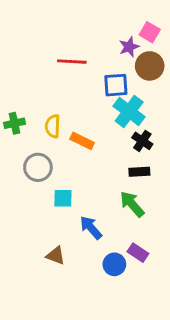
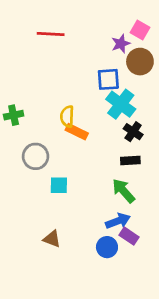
red line: (72, 62) -> (51, 34), moved
yellow semicircle: (53, 126) -> (67, 117), moved
blue arrow: (91, 228) -> (118, 221), moved, turned 110

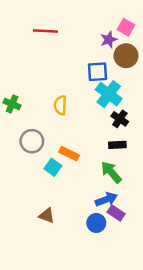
green cross: (14, 115) -> (12, 104), turned 35
orange rectangle: (77, 132) -> (69, 154), moved
cyan square: (59, 185) -> (53, 167), turned 35

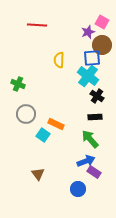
blue square: (98, 72) -> (92, 58), moved
green cross: (12, 104) -> (18, 84), moved
yellow semicircle: (60, 105) -> (59, 60), moved
brown triangle: (47, 216) -> (38, 174), turned 32
blue circle: (96, 223) -> (78, 189), moved

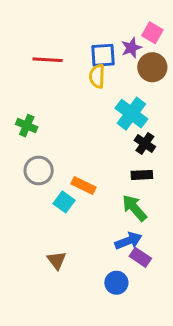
red line: (37, 25) -> (48, 60), moved
blue square: (92, 58) -> (103, 55), moved
yellow semicircle: (59, 60) -> (97, 76), moved

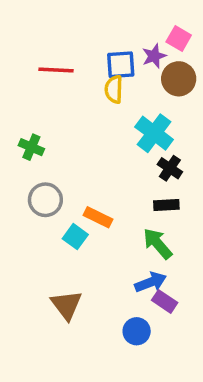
brown triangle: (57, 260) -> (66, 305), size x1.4

